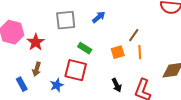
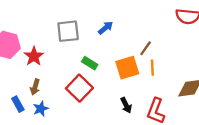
orange square: (118, 52) -> (127, 68), size x1.5
red square: (76, 70) -> (79, 88), turned 30
blue star: (57, 85) -> (41, 109), moved

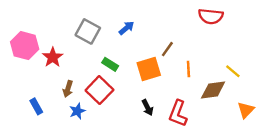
gray square: (68, 31) -> (88, 31), turned 35
orange line: (152, 68) -> (188, 69), moved
brown arrow: (35, 87) -> (68, 89), moved
blue star: (41, 109) -> (77, 111), moved

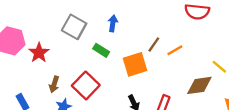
blue arrow: (126, 28) -> (113, 23), turned -42
green rectangle: (110, 64) -> (101, 50), moved
orange line: (188, 69) -> (175, 50), moved, turned 63

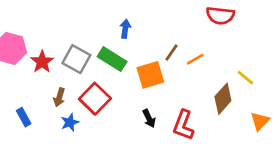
gray square: (74, 27) -> (76, 59), moved
green rectangle: (101, 50) -> (112, 59), size x1.5
brown diamond: (199, 85) -> (223, 99), turned -40

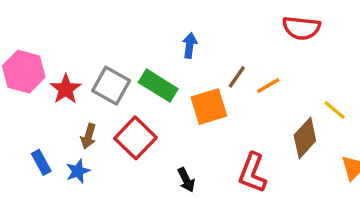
blue arrow: (125, 29) -> (190, 45), moved
black arrow: (149, 118) -> (186, 180), moved
blue star: (70, 122) -> (78, 171), moved

